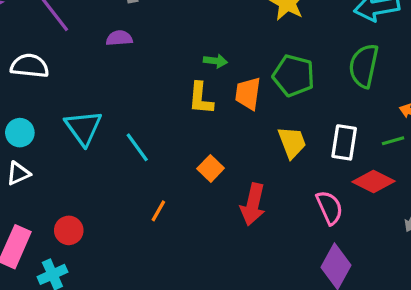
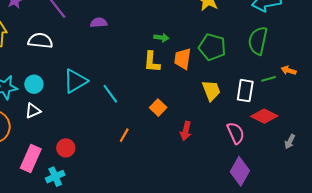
cyan triangle: (83, 128) -> (75, 81), turned 35
green line: (393, 141) -> (269, 79), moved
red arrow: (253, 204) -> (186, 131), size x0.7

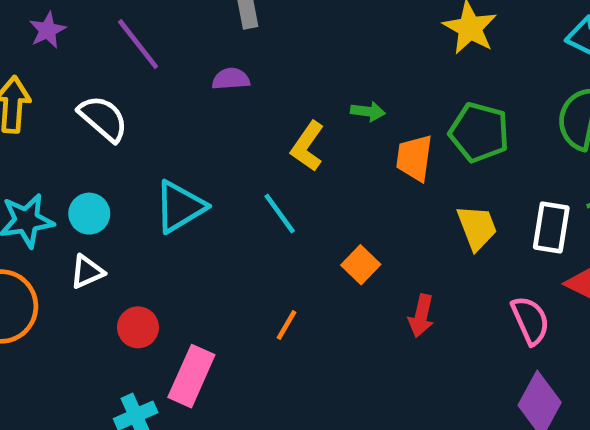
white semicircle: (40, 41) -> (103, 118), turned 35
yellow L-shape: (152, 62) -> (307, 146), moved, turned 30
cyan line: (110, 94) -> (280, 214), moved
red circle: (66, 148) -> (138, 327), moved
pink rectangle: (31, 159) -> (191, 376), moved

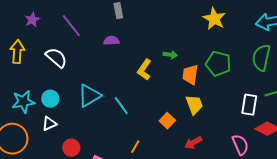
cyan line: (280, 214) -> (121, 106), moved
yellow trapezoid: (477, 228) -> (194, 105), moved
red arrow: (421, 316) -> (193, 143), turned 48

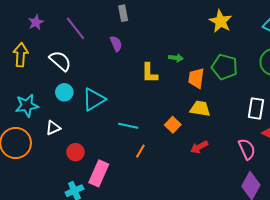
purple semicircle: (111, 41) -> (116, 44), turned 70
yellow L-shape: (144, 70) -> (149, 73), turned -35
cyan circle: (50, 99) -> (64, 92), moved
yellow trapezoid: (194, 105) -> (200, 109), turned -60
cyan line: (121, 106) -> (128, 126), moved, turned -42

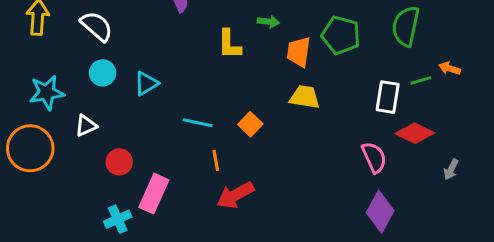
cyan triangle: (94, 99) -> (146, 83), size x0.7
orange square: (173, 125) -> (250, 124), moved
red arrow: (199, 147) -> (235, 195), moved, size x1.4
orange line: (140, 151) -> (216, 160), turned -40

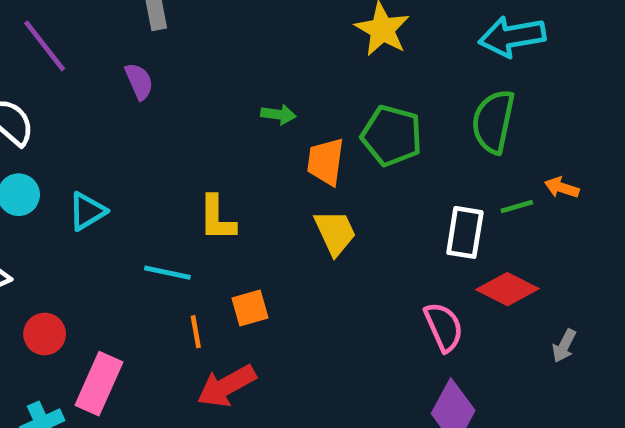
yellow L-shape: (229, 44) -> (217, 218), moved
yellow trapezoid: (305, 97) -> (335, 232), turned 56
orange square: (250, 124) -> (250, 308), moved, turned 30

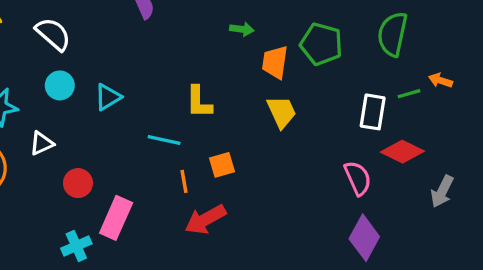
gray arrow: (564, 346) -> (442, 191), size x1.4

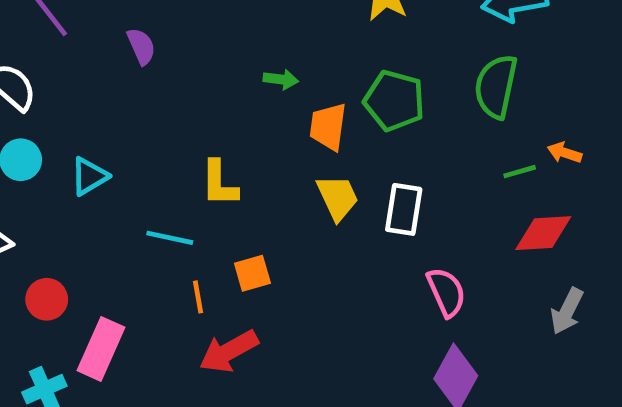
white rectangle: (373, 112) -> (404, 209), moved
red diamond: (402, 152) -> (543, 233), moved, turned -30

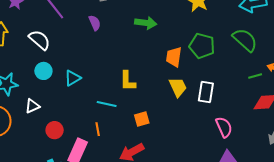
green arrow: (281, 79) -> (146, 23), moved, size x1.5
green semicircle: (496, 86) -> (245, 40), turned 120
orange line: (198, 297) -> (98, 129), moved

